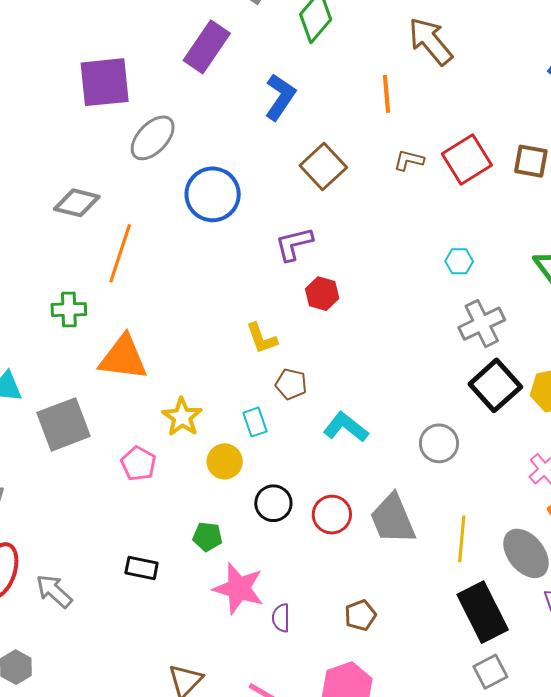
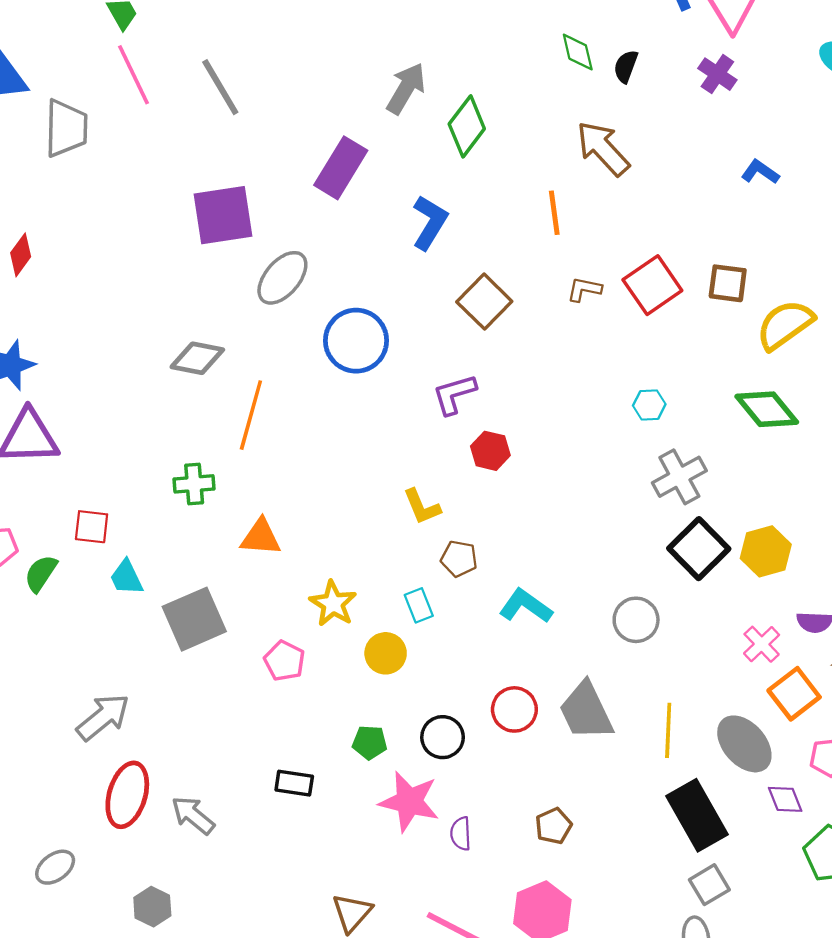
orange triangle: (123, 358) -> (261, 537), size x0.7
black circle: (273, 503) -> (443, 737), moved

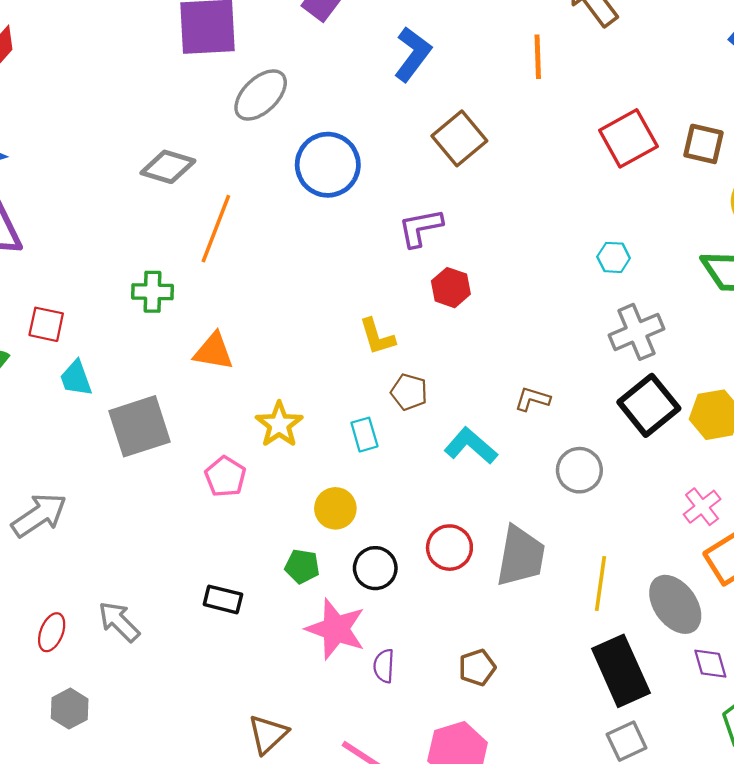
brown L-shape: (584, 289) -> (532, 399), moved
yellow circle: (386, 653) -> (335, 508), moved
gray trapezoid: (586, 711) -> (521, 556), turned -150
red ellipse: (127, 795) -> (52, 632), moved, size x0.6

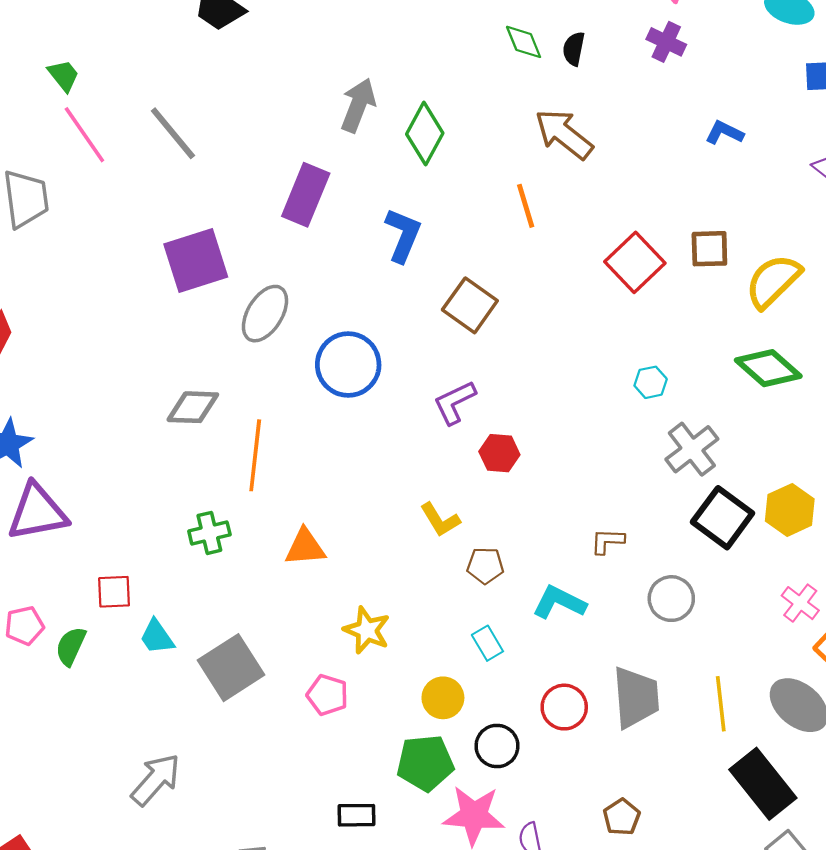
orange triangle: (214, 351) -> (305, 547), moved
cyan rectangle: (364, 435) -> (487, 643), moved
green pentagon: (302, 566) -> (425, 763), size x1.6

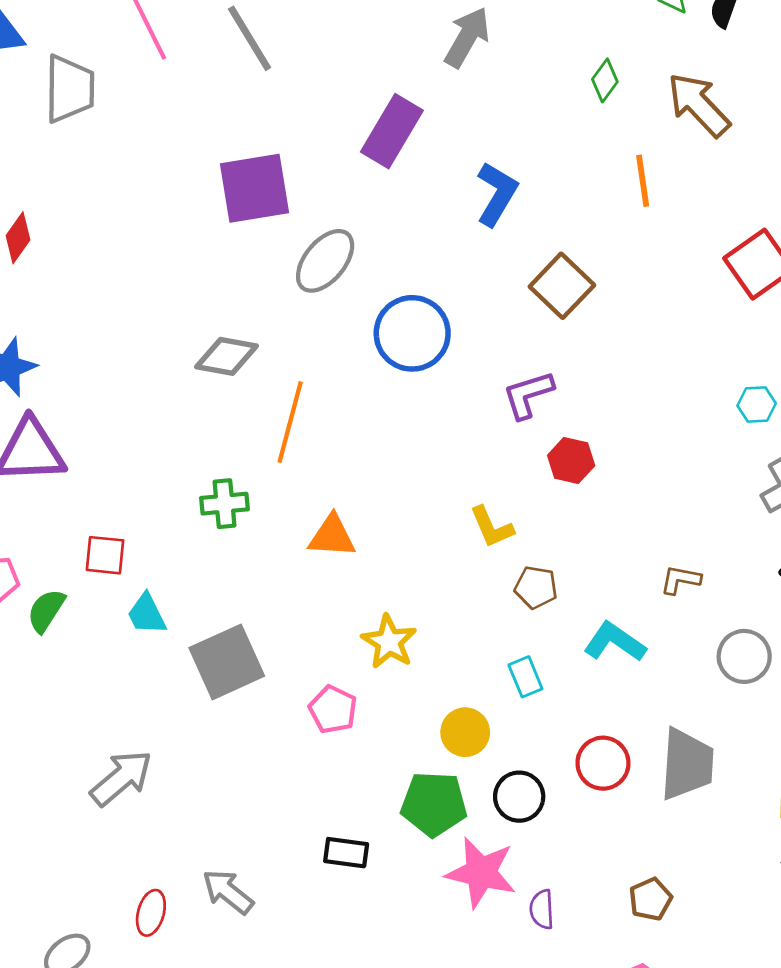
green diamond: (425, 134) -> (605, 80), moved, size x0.6

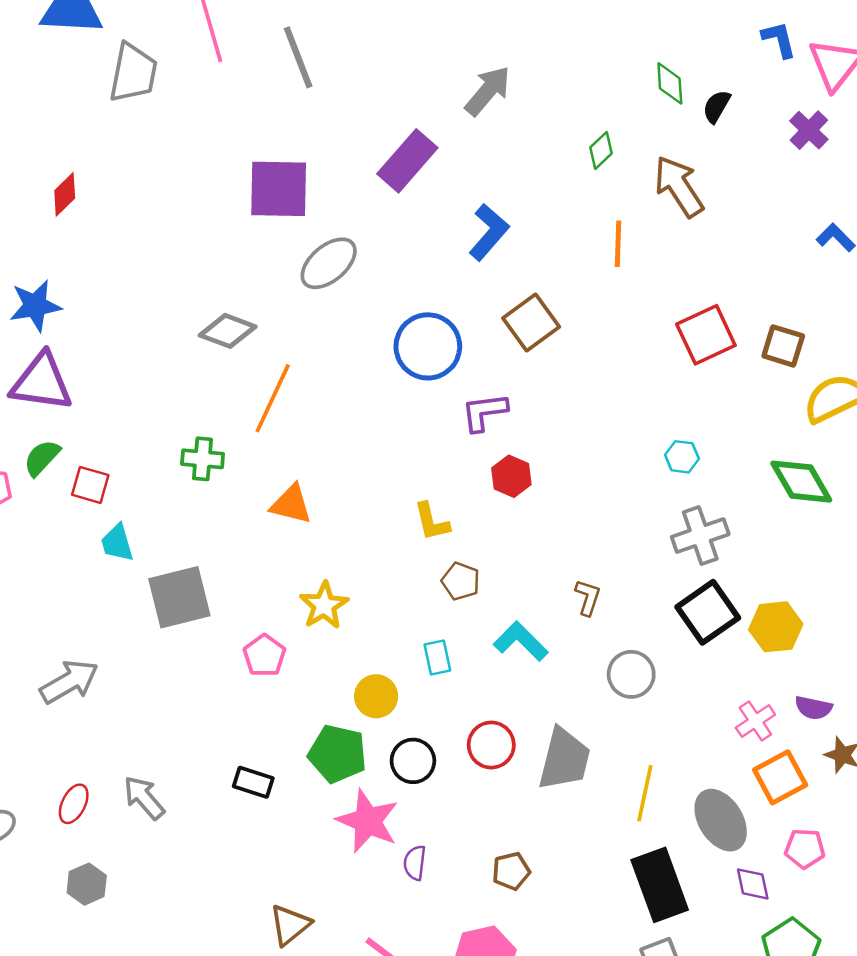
blue circle: (412, 333) -> (428, 346), moved
brown L-shape: (680, 580) -> (588, 597), turned 87
green semicircle: (46, 611) -> (42, 458), moved

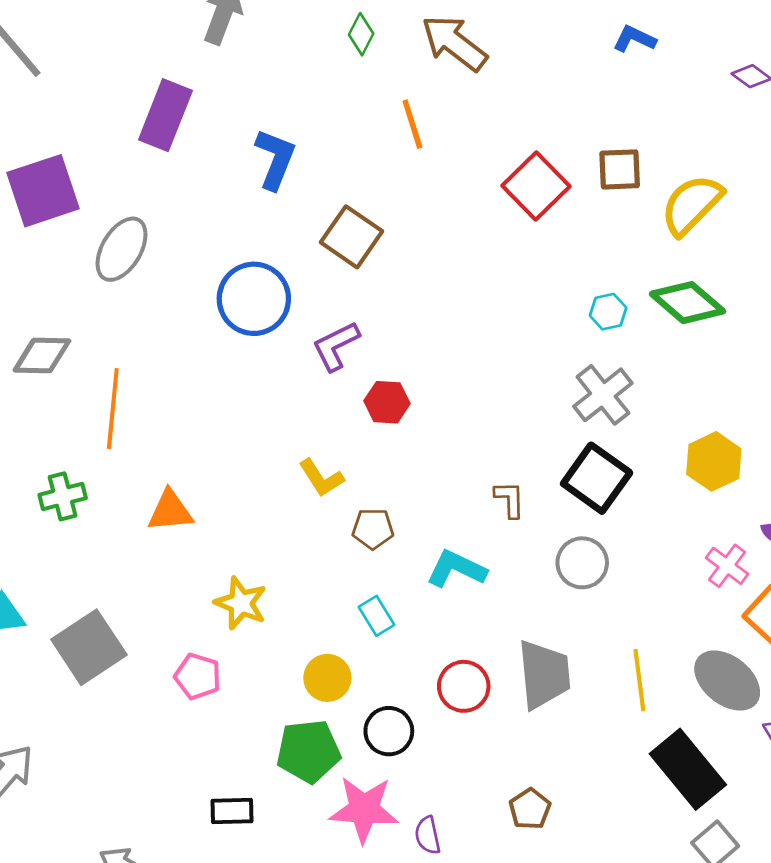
cyan hexagon: (682, 457) -> (608, 312), moved
black square: (708, 612) -> (597, 478), moved

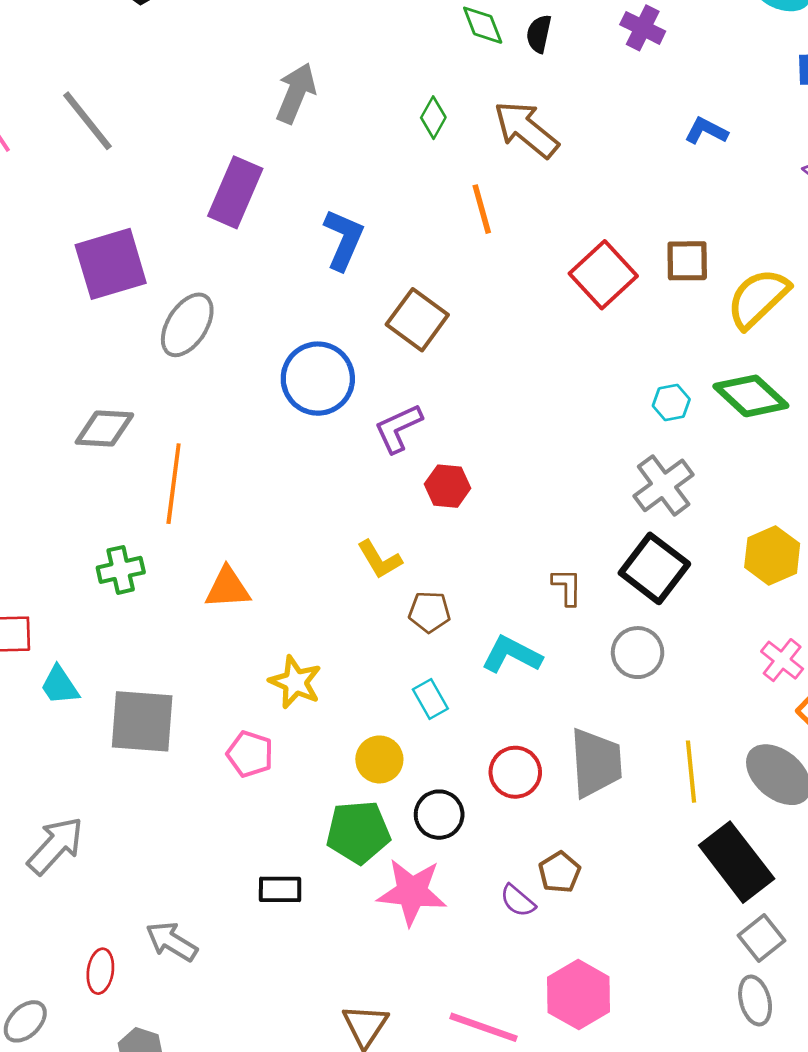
gray square: (89, 647) -> (142, 721), turned 36
brown pentagon: (530, 809) -> (559, 872), moved
purple semicircle: (428, 835) -> (518, 901), moved, turned -39

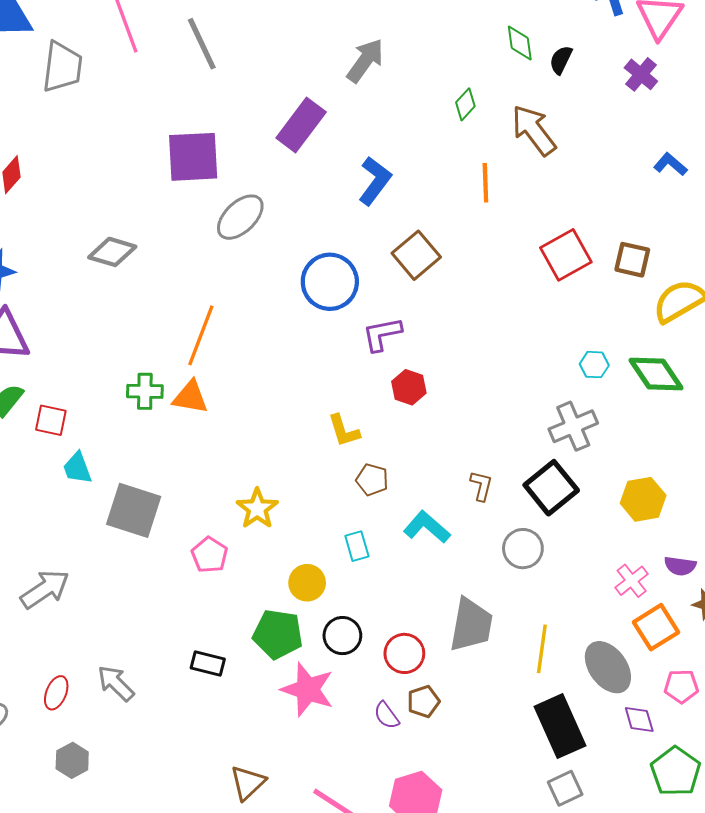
gray diamond: (104, 429) -> (112, 252), moved
orange triangle: (228, 588) -> (190, 397), moved
red circle: (515, 772) -> (404, 653), moved

